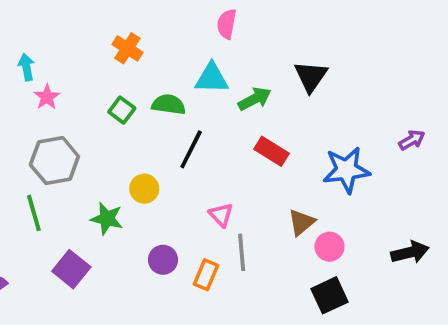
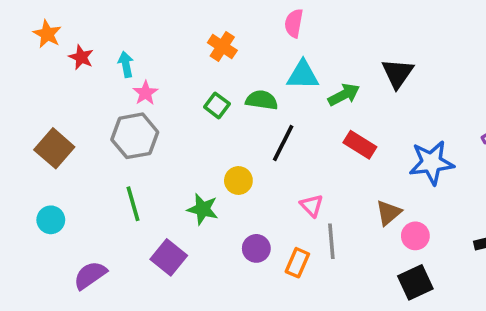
pink semicircle: (227, 24) -> (294, 23), moved
gray hexagon: (54, 161) -> (135, 136), moved

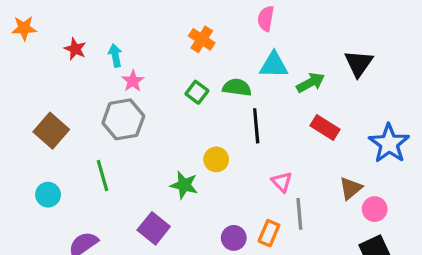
orange star: (47, 34) -> (24, 28), moved, turned -30
black line: (283, 143) -> (256, 126), turned -32
blue star: (431, 163) -> (389, 143), turned -30
green line: (133, 204) -> (102, 175), moved
purple circle: (256, 248) -> (234, 238), moved

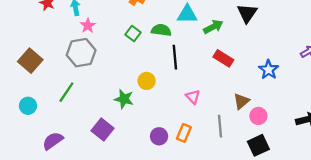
blue star: (389, 143) -> (269, 70), size x0.7
green line: (102, 175) -> (66, 92), turned 50
gray line: (299, 214) -> (220, 126), moved

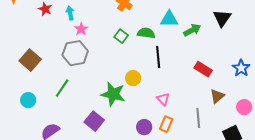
red rectangle: (223, 58) -> (203, 69), moved
pink triangle: (193, 97) -> (163, 99), moved
green star: (124, 99) -> (113, 94), size x1.4
pink circle: (258, 116) -> (244, 107), moved

